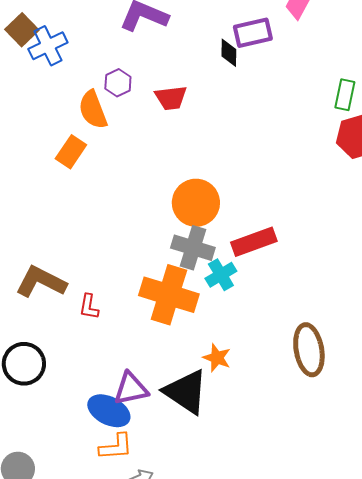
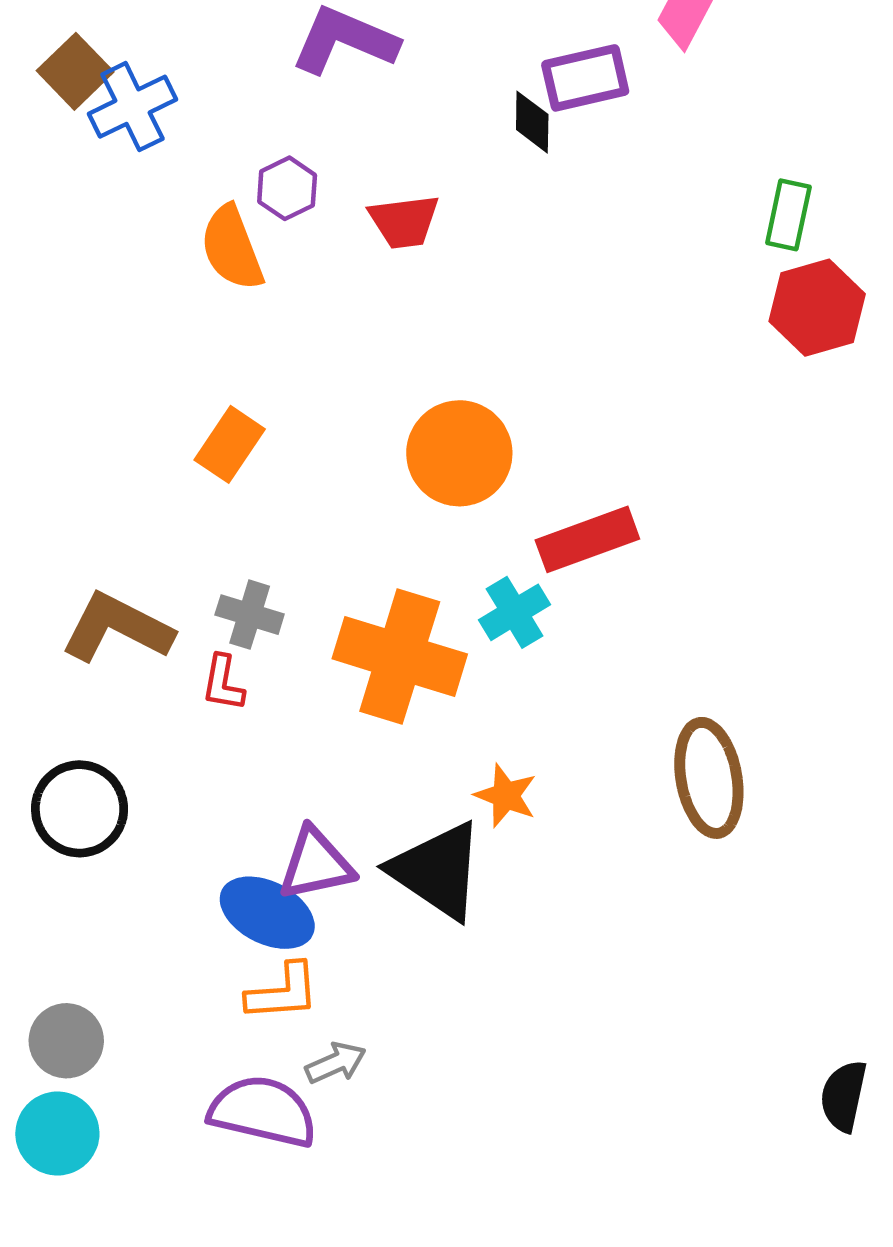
orange rectangle: (71, 152) -> (230, 444), moved
gray cross: (193, 248) -> (250, 615), moved, size x0.7

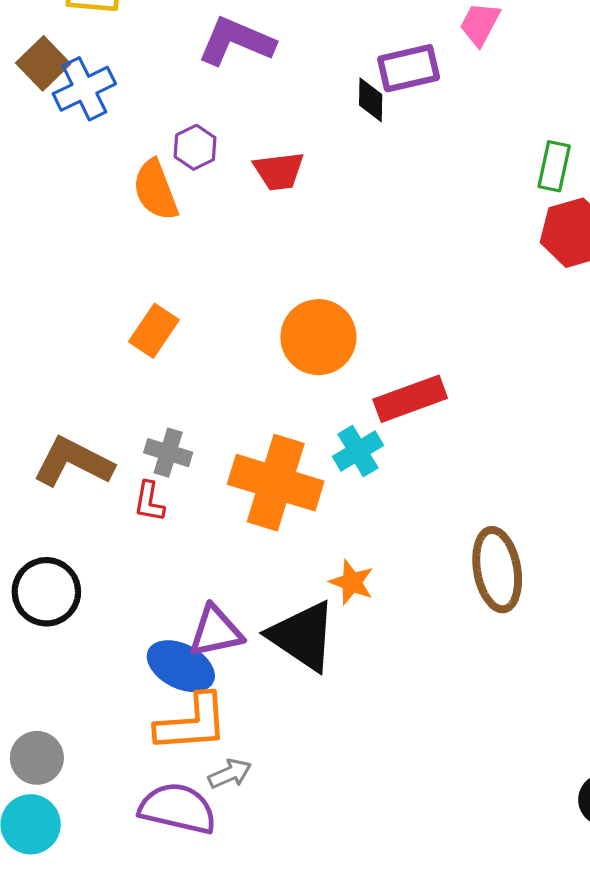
orange L-shape: (283, 992) -> (192, 723), size x1.4

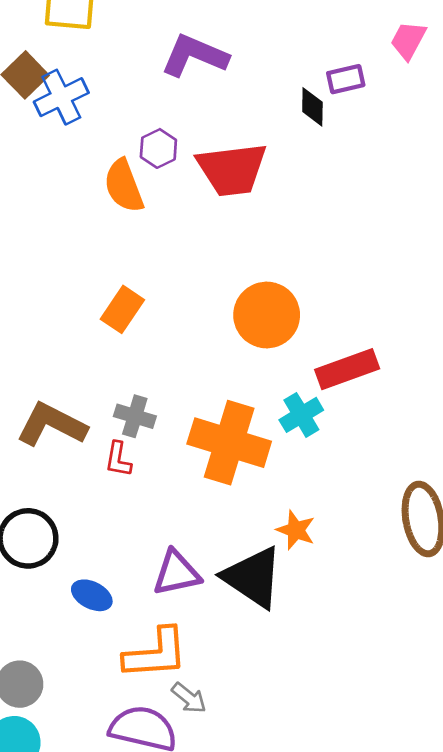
purple rectangle: (409, 68) -> (346, 79), size x0.7
red trapezoid: (279, 171) -> (232, 169), size x1.6
blue ellipse: (181, 666) -> (92, 595), moved, size x0.7
gray arrow: (230, 774) -> (189, 698), turned 63

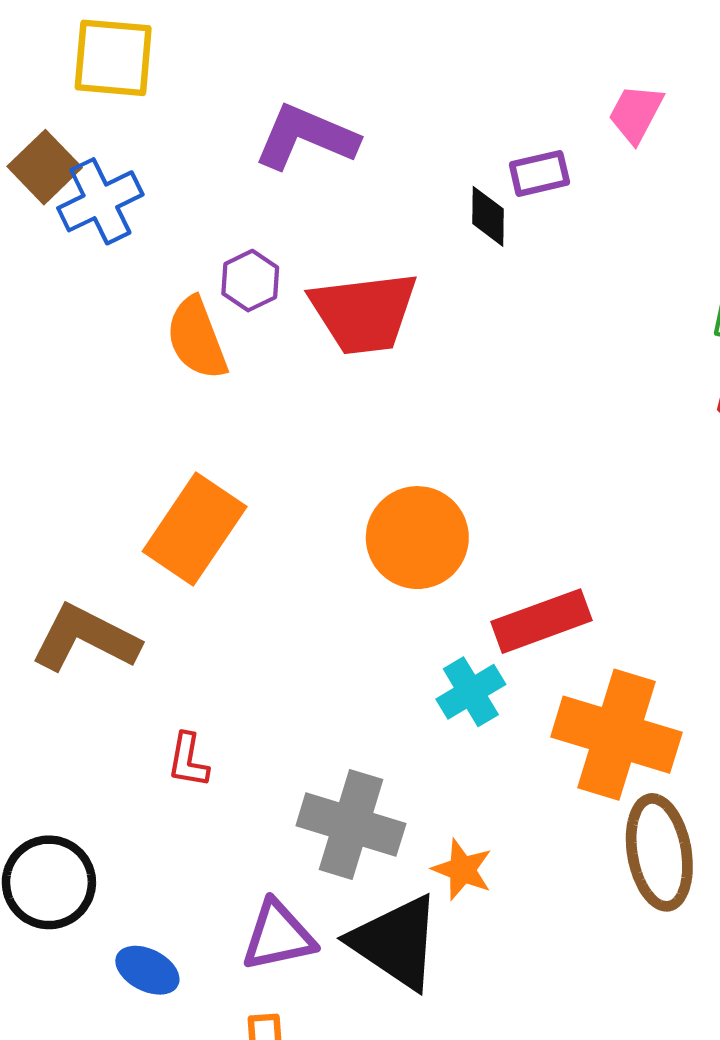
orange rectangle: (122, 309) -> (195, 529), size x1.5
gray cross: (135, 416) -> (351, 825), moved, size x1.6
brown L-shape: (52, 425) -> (85, 638), moved
orange cross: (229, 443) -> (616, 735), moved

